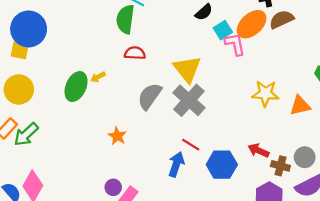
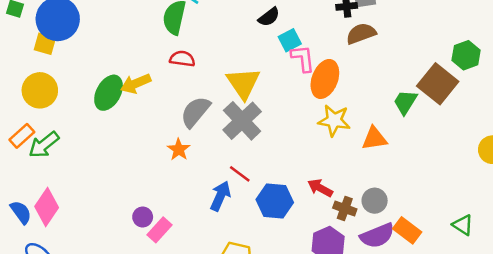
orange ellipse: (252, 24) -> (325, 79), moved, turned -32
yellow arrow: (98, 77) -> (136, 84), size x1.6
orange star: (117, 136) -> (179, 149), moved

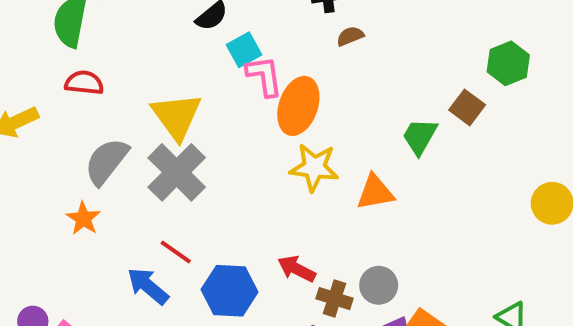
brown semicircle: (361, 34) -> (350, 36), size x0.6
brown square: (438, 84) -> (467, 107), size x0.6
blue arrow: (220, 196) -> (148, 286), turned -72

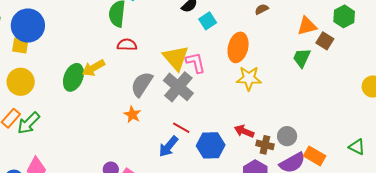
pink L-shape: (264, 76) -> (196, 63), moved
orange triangle: (375, 192) -> (307, 26), moved
blue arrow: (148, 286) -> (168, 146), turned -85

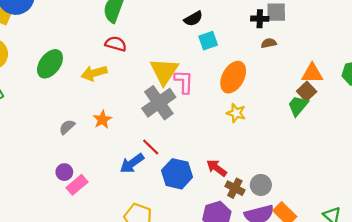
brown square: (325, 41) -> (307, 91), moved
yellow arrow: (93, 68) -> (94, 73), moved
yellow star: (249, 78) -> (236, 113), size x0.7
gray semicircle: (142, 84) -> (67, 127), moved, size x0.6

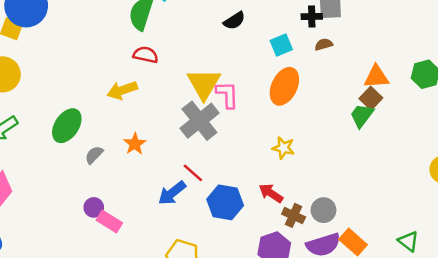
cyan square: (208, 41) -> (281, 45), moved
green ellipse: (50, 64) -> (67, 126), moved
yellow star: (236, 113) -> (283, 148), moved
pink rectangle: (77, 185) -> (109, 222), turned 75

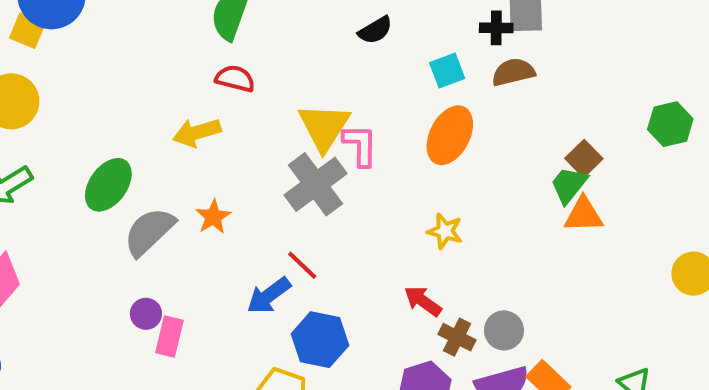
brown semicircle: (324, 44) -> (513, 72), size x1.5
orange triangle: (376, 77) -> (584, 215), moved
gray semicircle: (94, 155) -> (149, 232), size x1.8
blue hexagon: (225, 202) -> (320, 340), moved
pink rectangle: (109, 222) -> (169, 337), turned 70

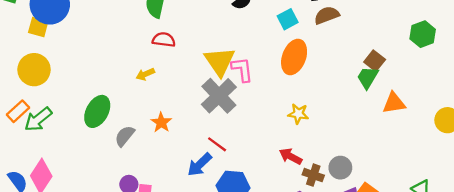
yellow arrow: (197, 133) -> (145, 74), size x0.7
orange triangle: (584, 215) -> (394, 103), moved
gray semicircle: (149, 232) -> (125, 136), size x0.7

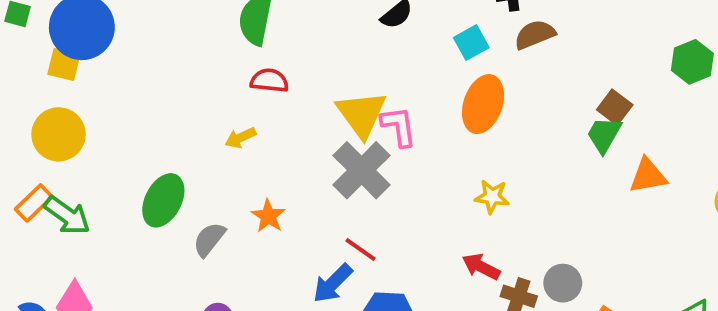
green arrow: (38, 119) -> (67, 215), turned -104

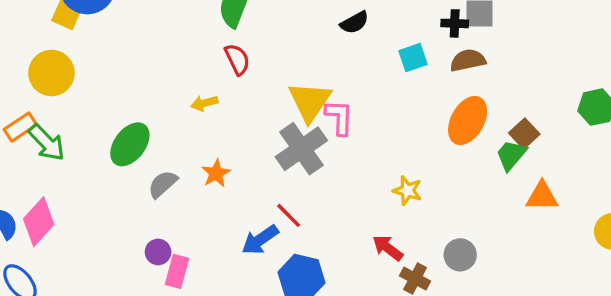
red semicircle: (269, 81) -> (237, 59), turned 48
orange ellipse: (483, 104) -> (468, 121), moved
gray circle: (563, 283) -> (460, 255), moved

